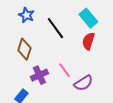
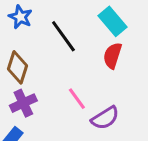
purple cross: (39, 75) -> (23, 103), moved

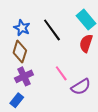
blue star: (20, 17) -> (22, 28), moved

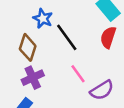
blue star: (22, 28) -> (43, 19), moved
black line: (52, 30) -> (67, 37), moved

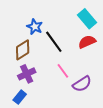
red semicircle: (108, 37) -> (87, 42), turned 48
brown diamond: (28, 47) -> (23, 50), turned 40

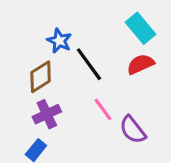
purple semicircle: (82, 84) -> (133, 130), turned 84

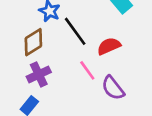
red semicircle: (141, 64) -> (109, 46), moved

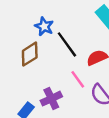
purple cross: (39, 74) -> (51, 99), moved

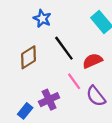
blue star: (44, 26) -> (42, 19), moved

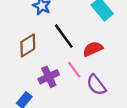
purple cross: (49, 100) -> (49, 77), moved

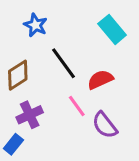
purple cross: (49, 77) -> (30, 115), moved

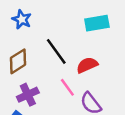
blue star: (36, 25) -> (22, 19), moved
cyan rectangle: (112, 29) -> (97, 23), turned -60

